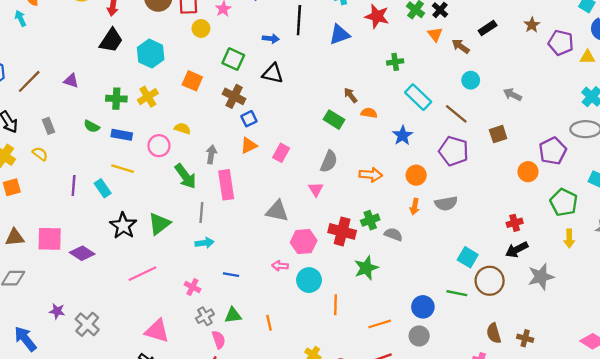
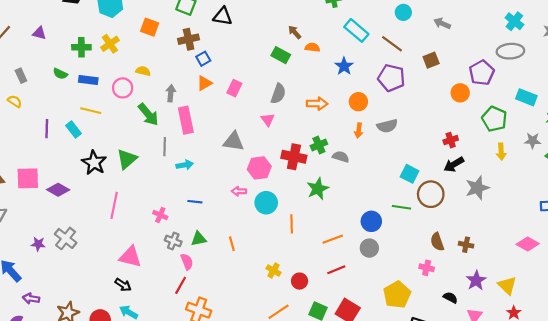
brown cross: (234, 96) -> (189, 39), turned -36
cyan arrow: (205, 243) -> (185, 165), moved
pink line: (142, 274) -> (114, 205), turned -50
gray cross: (205, 316) -> (173, 241), turned -35
gray cross: (87, 324) -> (66, 238), moved

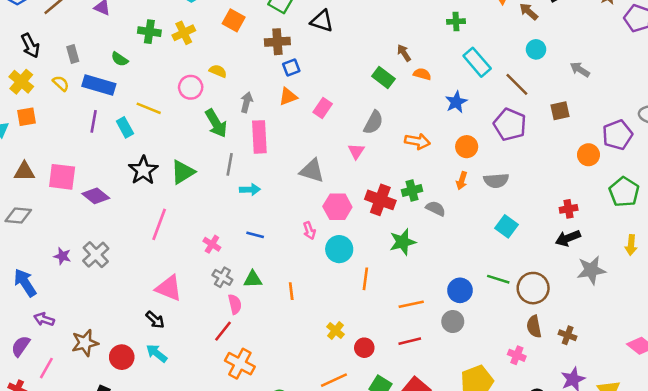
blue rectangle: (88, 80) -> (99, 85), moved, size x1.4
yellow arrow: (501, 152) -> (631, 245), moved
cyan square: (410, 174) -> (507, 226), moved
pink arrow: (239, 191) -> (309, 231), turned -120
brown circle: (431, 194) -> (533, 288), moved

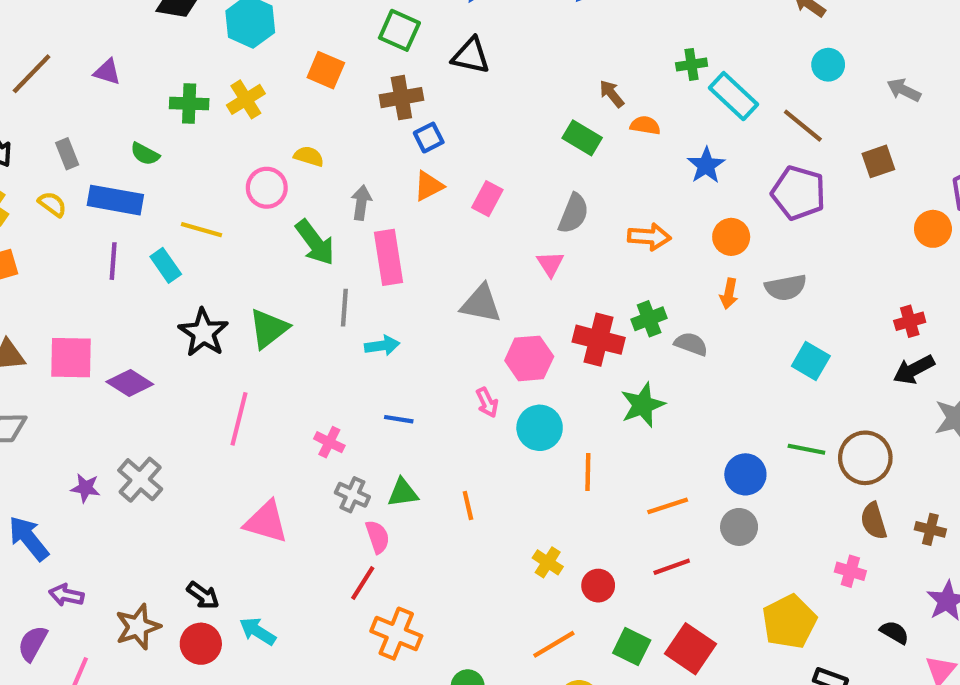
green cross: (456, 22) -> (692, 64), moved
black arrow: (155, 320) -> (203, 595), moved

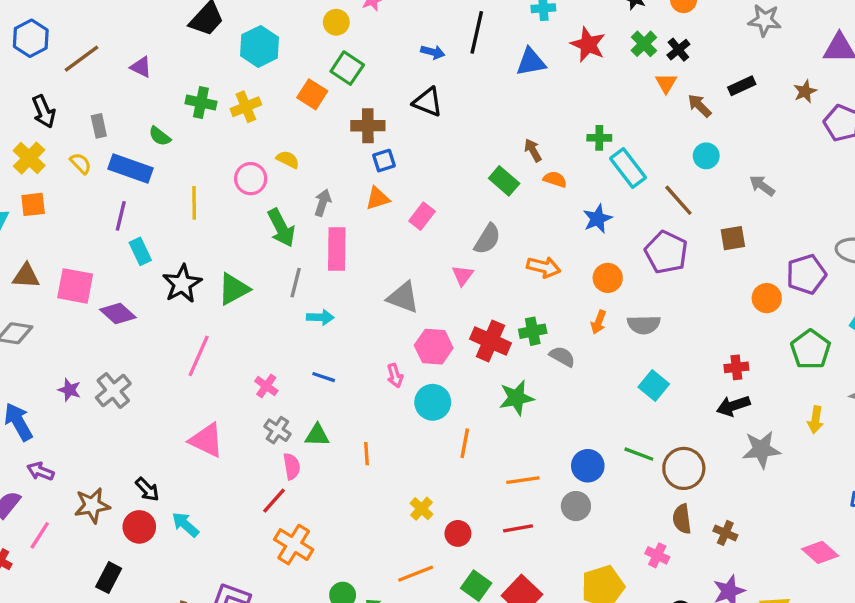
green square: (399, 30) -> (347, 68), moved
yellow line: (202, 230) -> (194, 203), turned 64
cyan rectangle: (166, 265) -> (140, 251), moved

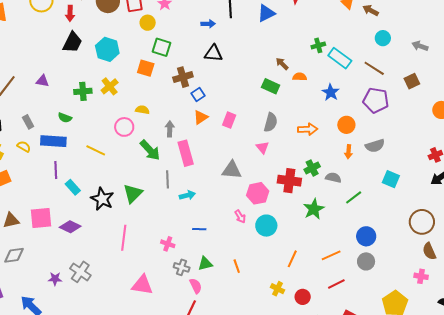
yellow line: (194, 203) -> (96, 150), turned -48
orange line: (465, 443) -> (292, 259), moved, turned 30
green line: (639, 454) -> (354, 197), moved, turned -42

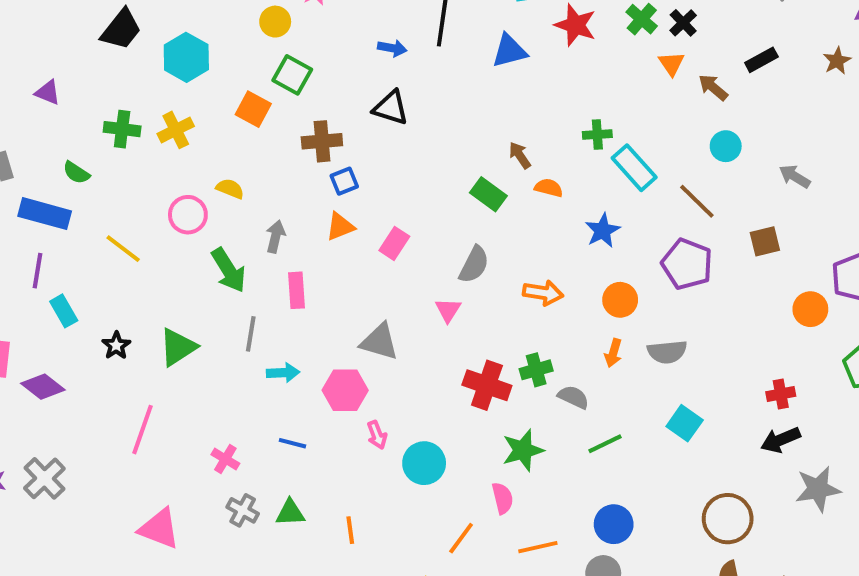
pink rectangle: (186, 153) -> (296, 290), size x0.7
pink hexagon: (258, 193) -> (345, 390), moved
black star: (102, 199) -> (116, 346), size x0.6
pink semicircle: (196, 286) -> (503, 498), moved

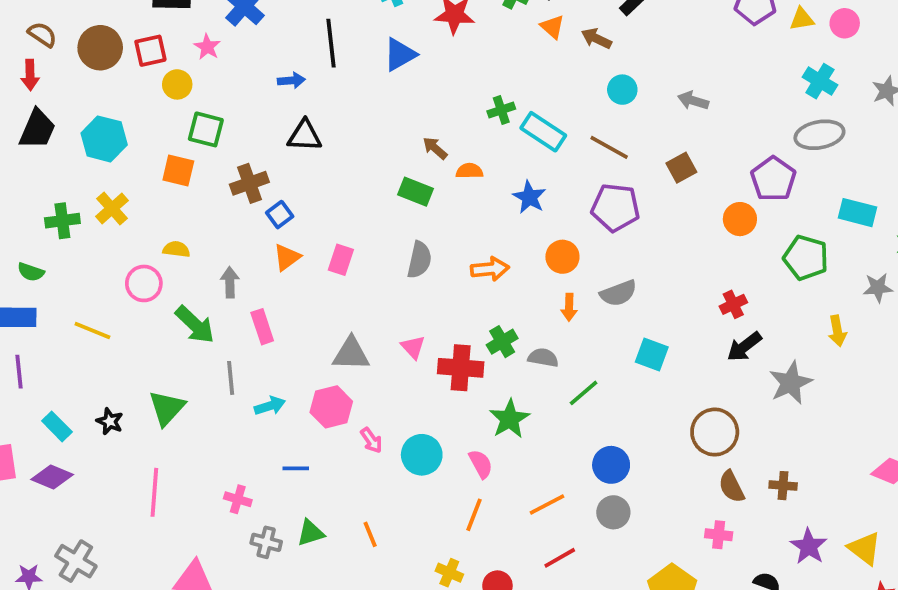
pink triangle: (448, 310) -> (413, 347), moved
cyan rectangle: (64, 311) -> (57, 426), moved
pink semicircle: (503, 498) -> (481, 464), moved

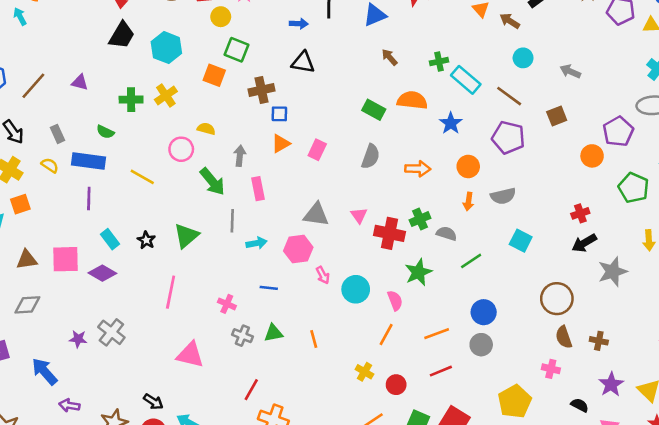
brown arrow: (435, 148) -> (390, 57), moved
orange semicircle: (469, 171) -> (412, 100), size x1.6
blue square: (280, 215) -> (279, 114), turned 30

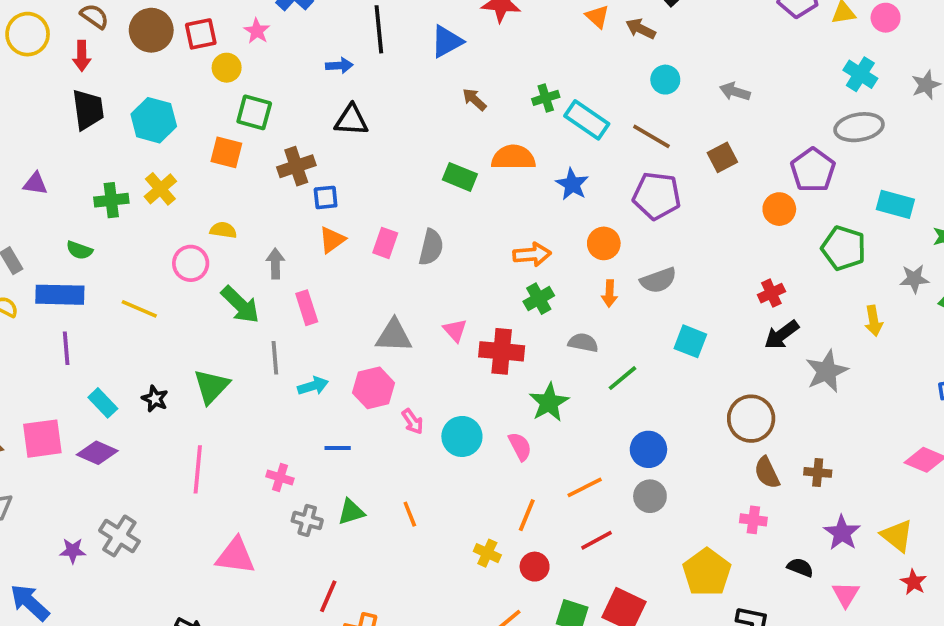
black trapezoid: (122, 35) -> (88, 110), turned -32
gray semicircle: (371, 156) -> (431, 247), moved
green cross: (420, 219) -> (539, 299), moved
orange line: (386, 335) -> (527, 515), moved

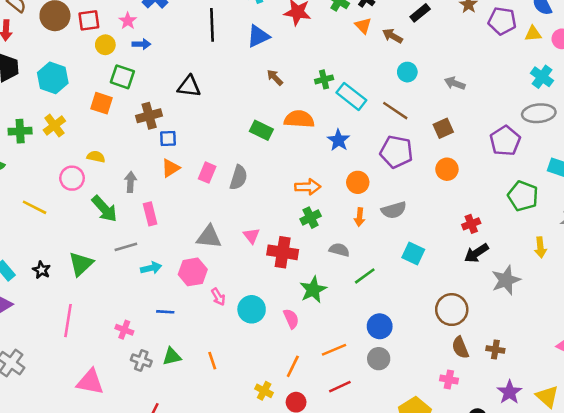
blue arrow: (339, 65) -> (141, 44), moved
orange circle: (779, 209) -> (447, 169), moved
gray line: (275, 358) -> (126, 247), turned 75

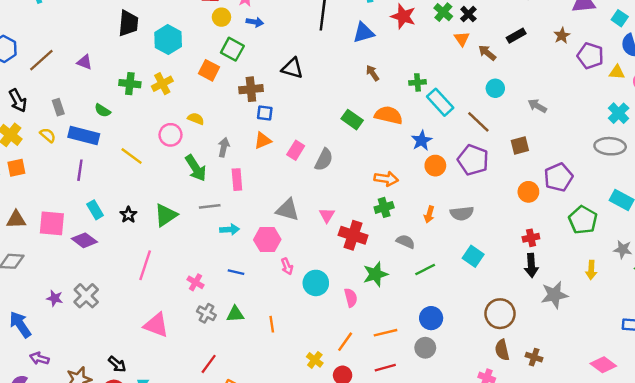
purple pentagon: (505, 141) -> (558, 177), moved
orange circle: (447, 169) -> (528, 192), moved
orange circle: (358, 182) -> (435, 166), moved
black arrow: (476, 253) -> (531, 265), turned -70

